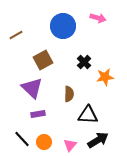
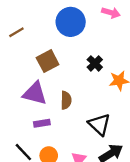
purple triangle: (32, 88) -> (35, 93), turned -30
brown semicircle: (69, 94) -> (66, 100), moved
black triangle: (88, 115) -> (99, 124), turned 40

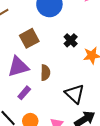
purple triangle: (35, 93) -> (18, 67), turned -30
purple rectangle: (42, 123) -> (24, 93), turned -40

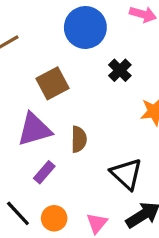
black cross: (71, 40) -> (120, 70), moved

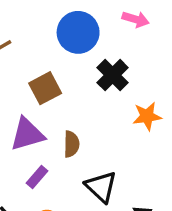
black cross: (120, 70) -> (113, 75), size x1.4
black triangle: (126, 174) -> (101, 187), moved

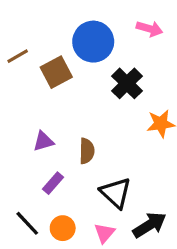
brown square: (45, 88) -> (56, 72), moved
purple triangle: (27, 134) -> (43, 141), size x0.6

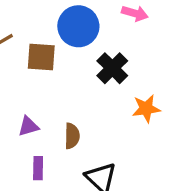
brown square: (56, 72) -> (41, 57), turned 32
purple rectangle: (53, 183) -> (38, 168), turned -40

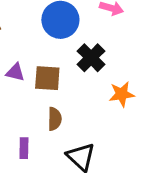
brown square: (41, 57) -> (47, 78), moved
purple triangle: (28, 126) -> (15, 72), moved, turned 30

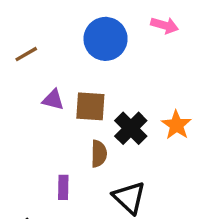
black cross: (91, 58) -> (131, 128), moved
orange star: (122, 94) -> (176, 125), turned -30

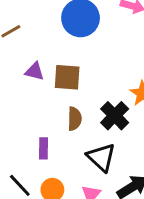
black cross: (131, 128) -> (115, 116), moved

